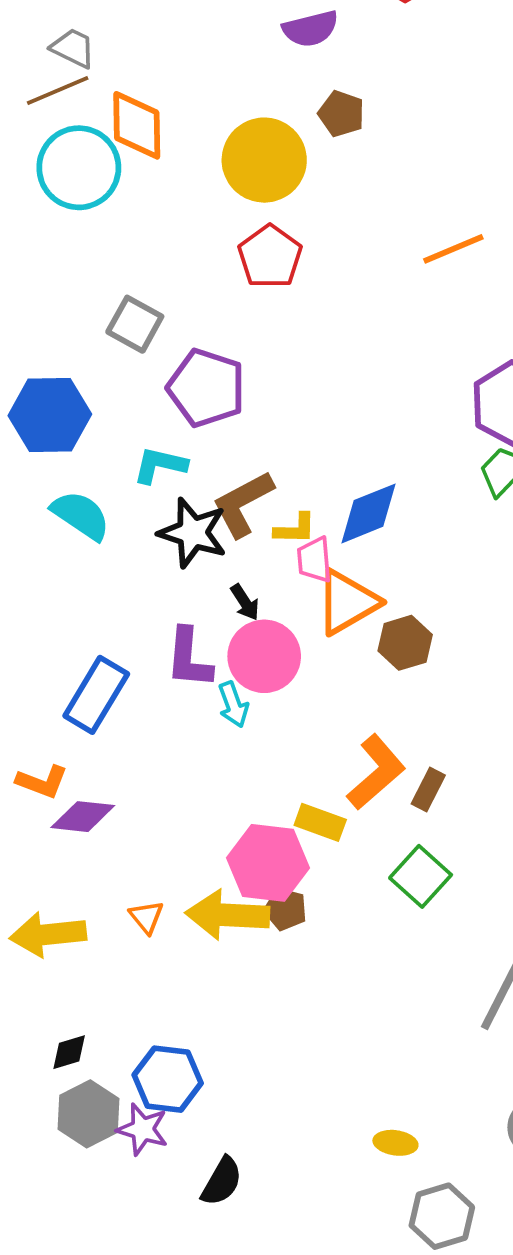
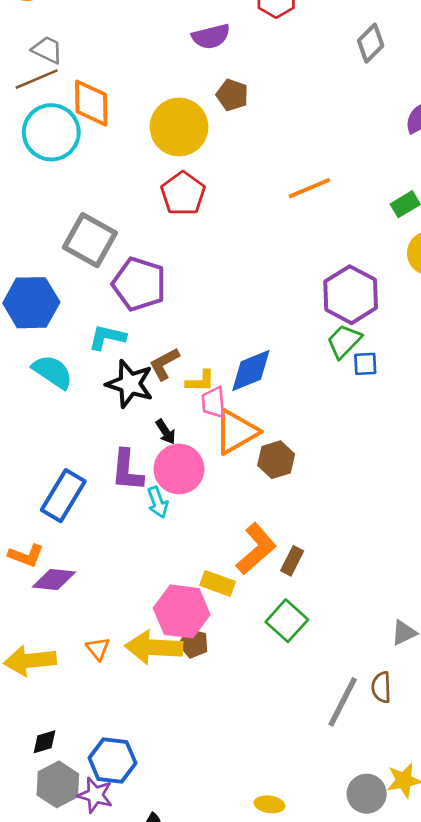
gray square: (135, 324) -> (90, 240), size x1.4
brown L-shape: (243, 504) -> (164, 364), size x0.7

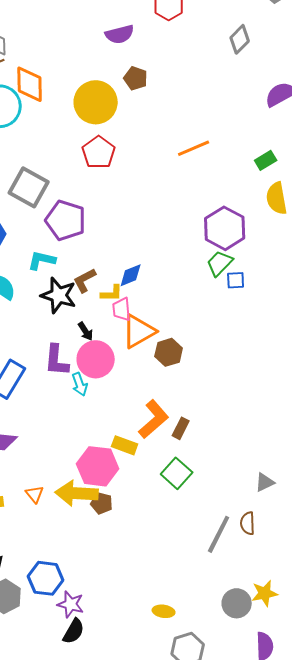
blue diamond: (251, 371) -> (131, 275), moved, size x0.7
brown pentagon: (194, 643) -> (102, 503), moved
purple star: (95, 795) -> (71, 604), moved

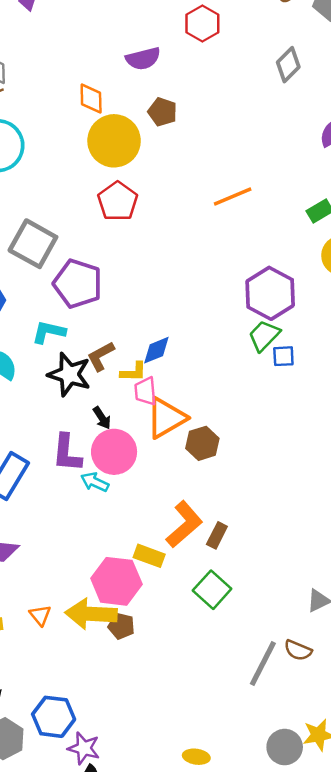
orange diamond: (30, 84) -> (91, 99), moved, size x0.7
cyan arrow: (80, 384) -> (95, 482), turned 135
brown semicircle: (248, 523) -> (298, 650), turned -65

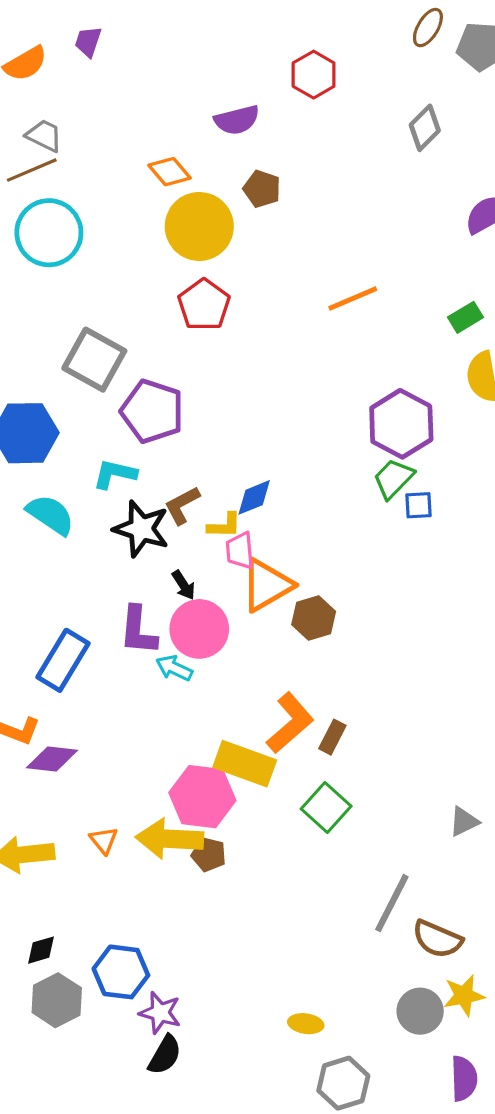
orange diamond: (91, 99) -> (169, 172), turned -40
yellow rectangle: (149, 556) -> (245, 764), size x1.5
brown semicircle: (298, 650) -> (437, 939), moved, size x1.4

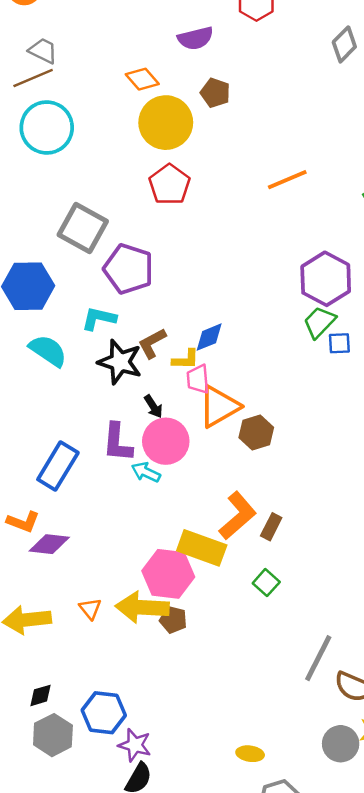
green square: (326, 808) -> (266, 583), size x0.7

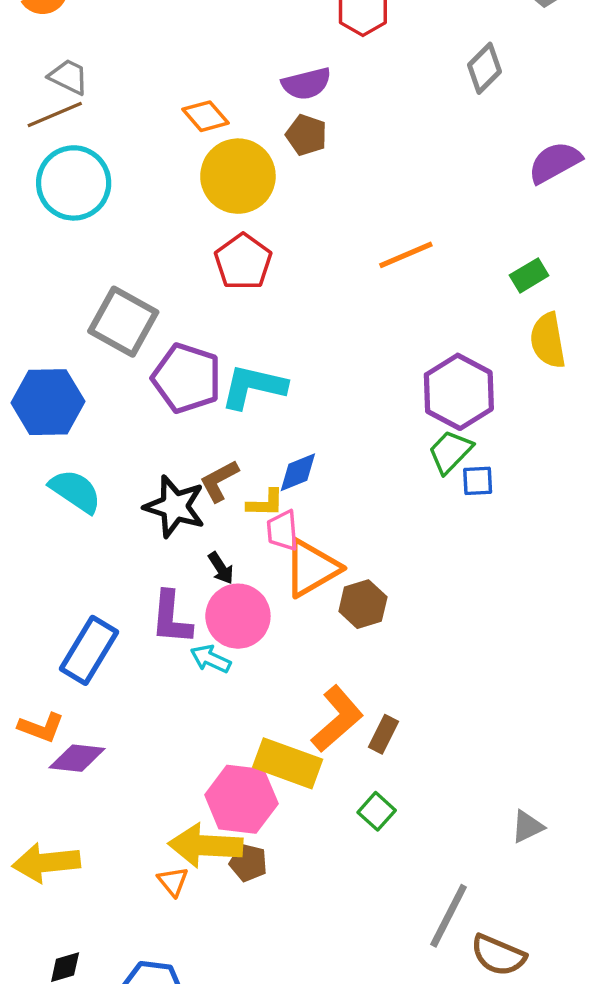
purple semicircle: (196, 38) -> (306, 84), moved
cyan L-shape: (99, 318) -> (253, 387), moved, size x1.4
orange triangle: (90, 609) -> (173, 881), moved

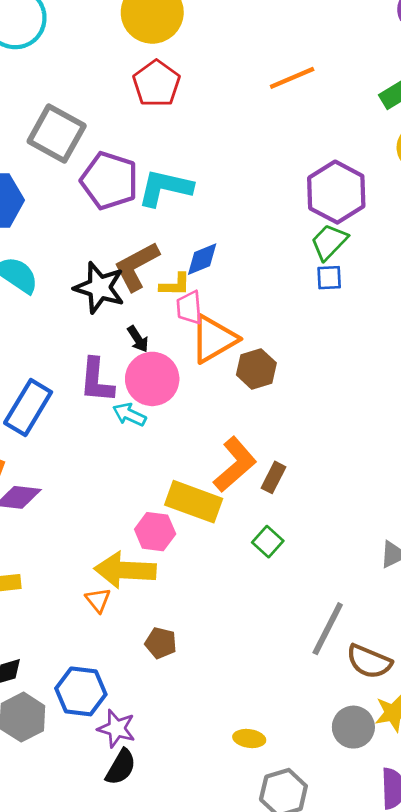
brown L-shape: (219, 481) -> (137, 266), size x1.4
blue square: (478, 481) -> (329, 278), moved
pink hexagon: (241, 799) -> (155, 532), size x0.7
brown pentagon: (248, 863) -> (161, 643), moved

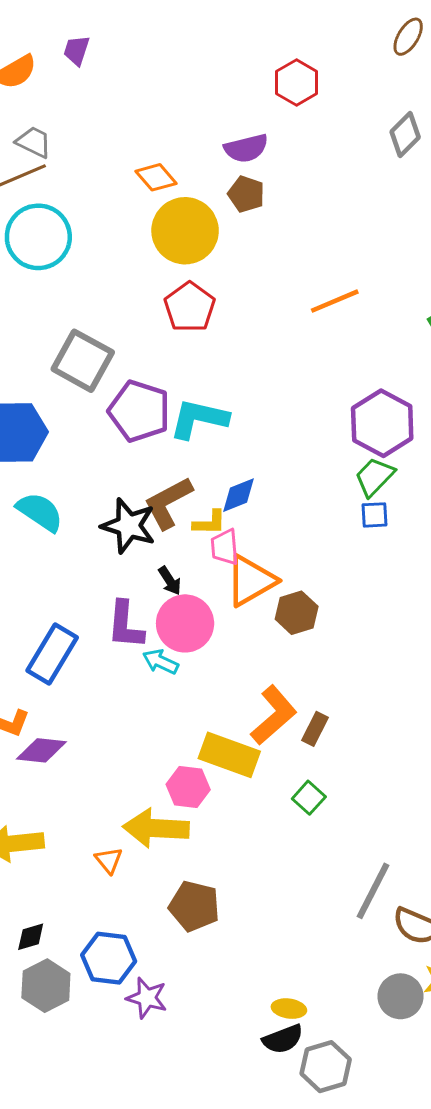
orange triangle: (98, 600) -> (109, 860), moved
brown pentagon: (161, 643) -> (194, 906), size x1.5
black semicircle: (121, 767) -> (283, 1039), moved, turned 39

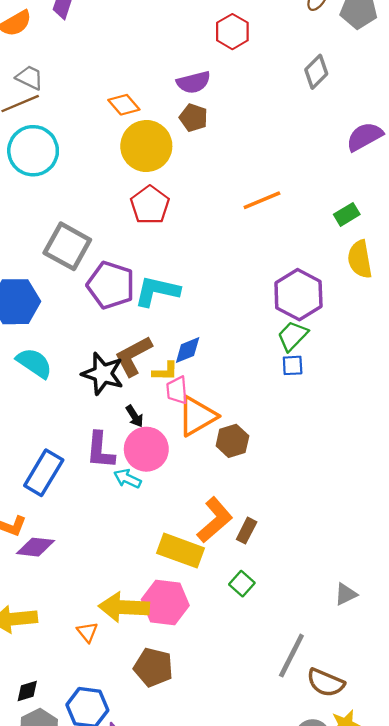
pink hexagon: (188, 787) -> (165, 603), moved, size x1.4

